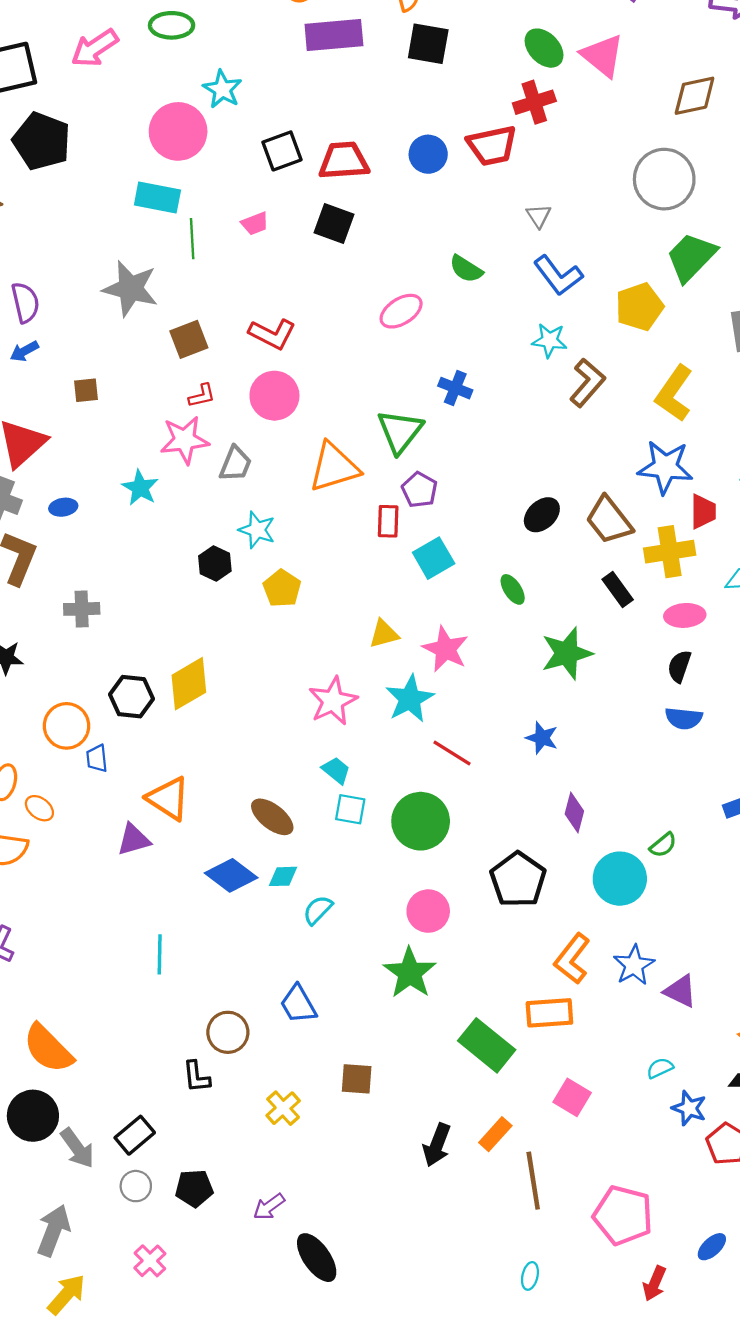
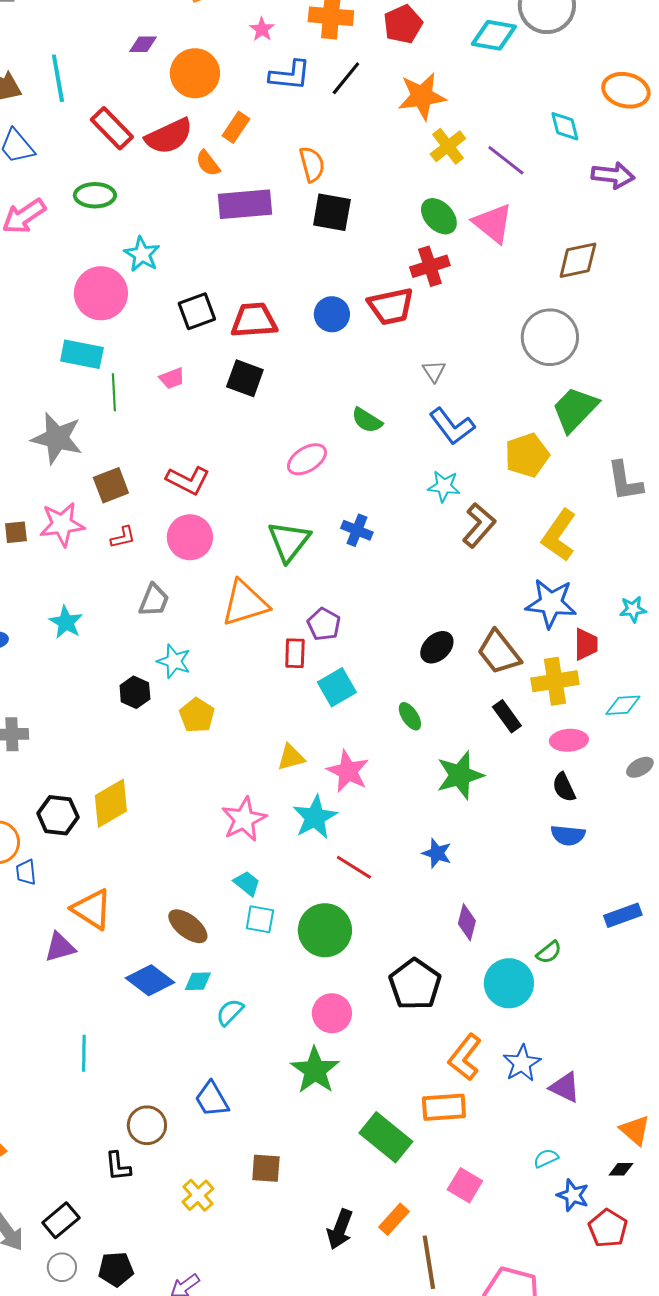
green triangle: (400, 431) -> (289, 541), moved
pink star: (185, 440) -> (62, 524), moved
black semicircle: (679, 666) -> (564, 787), turned -44

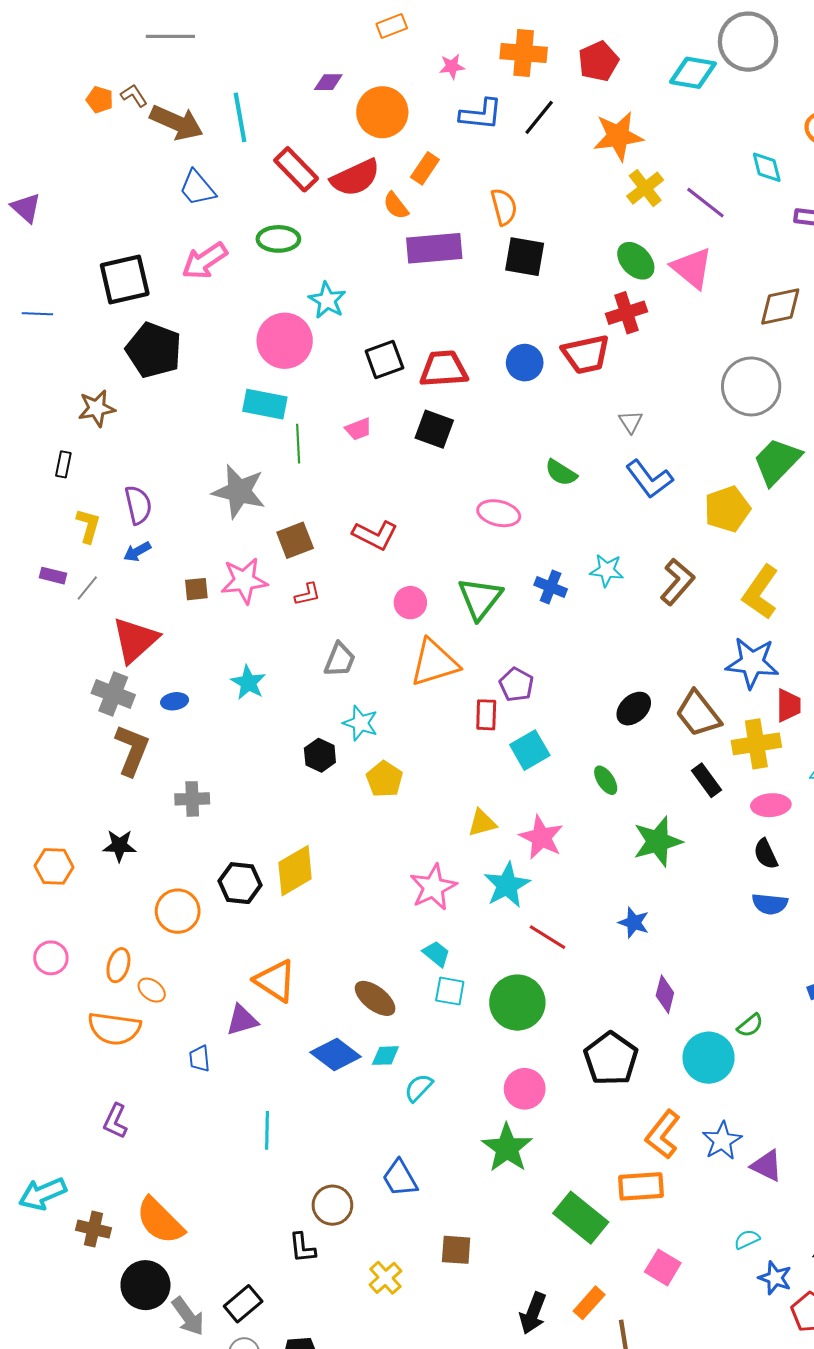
pink star: (262, 29) -> (452, 66), turned 30
pink ellipse: (307, 459) -> (499, 513), turned 45
cyan star: (444, 486) -> (607, 570), moved
pink circle: (190, 537) -> (410, 603), moved, size x0.7
blue trapezoid: (26, 872) -> (199, 1059), moved

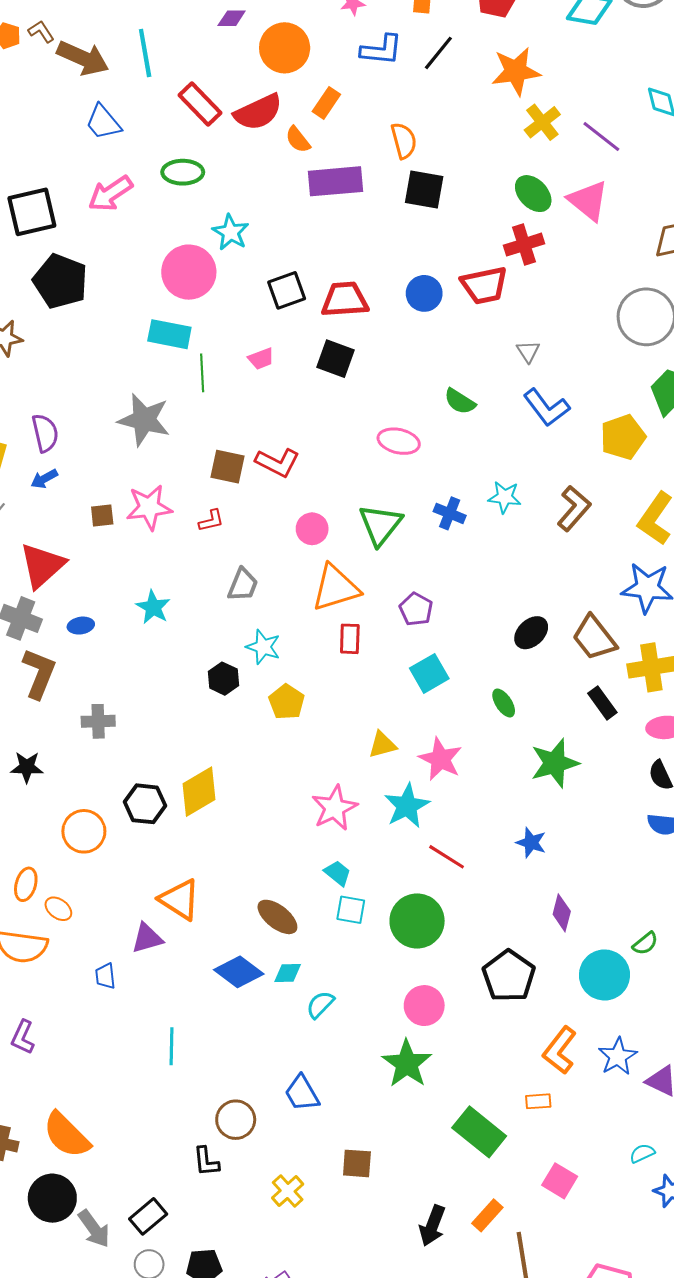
brown square: (295, 540) -> (228, 467), moved, turned 33
red rectangle: (486, 715) -> (350, 639), moved
orange rectangle: (641, 1186) -> (538, 1101), size x0.6

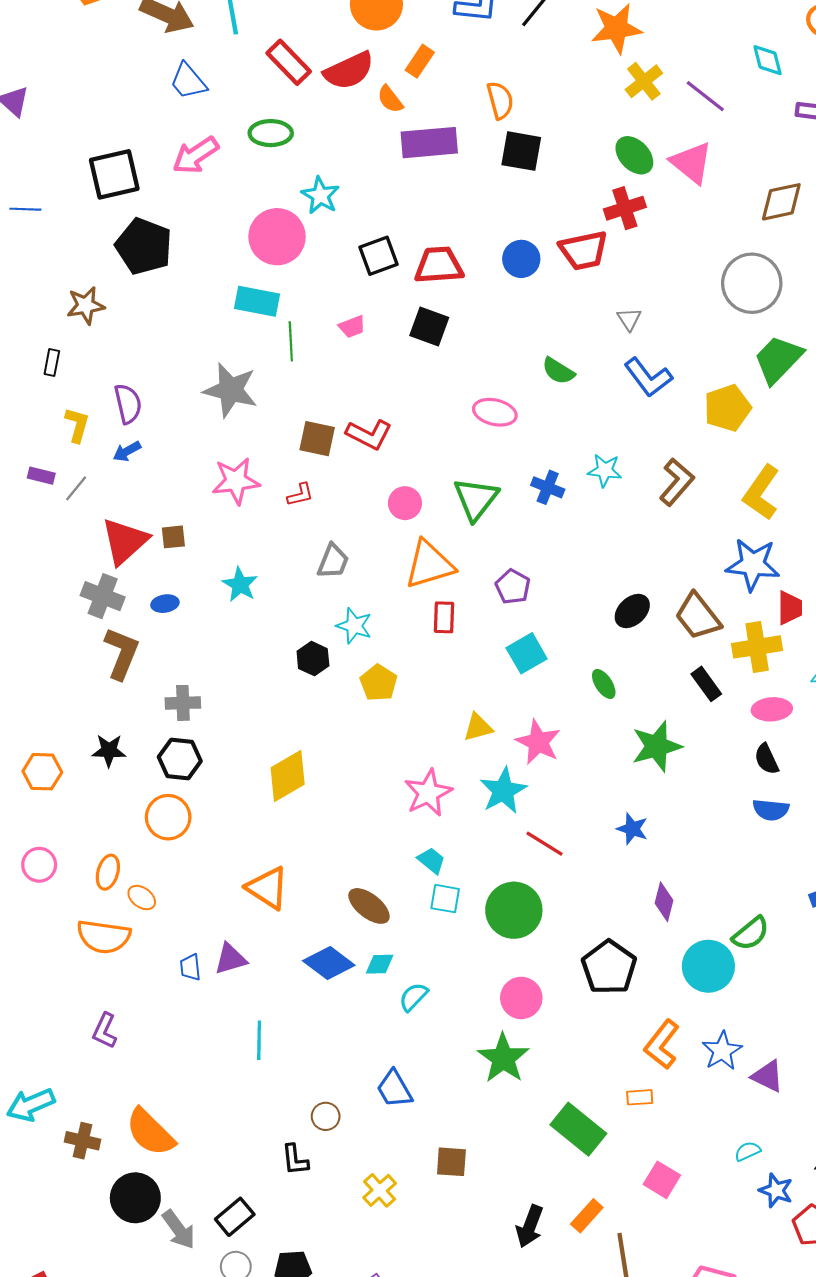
brown square: (102, 516) -> (173, 537), moved
black hexagon: (145, 804) -> (180, 759), moved
purple triangle: (147, 938) -> (231, 959), moved
green semicircle: (645, 943) -> (751, 933), size x1.4
brown circle: (236, 1120) -> (326, 1116), size x0.7

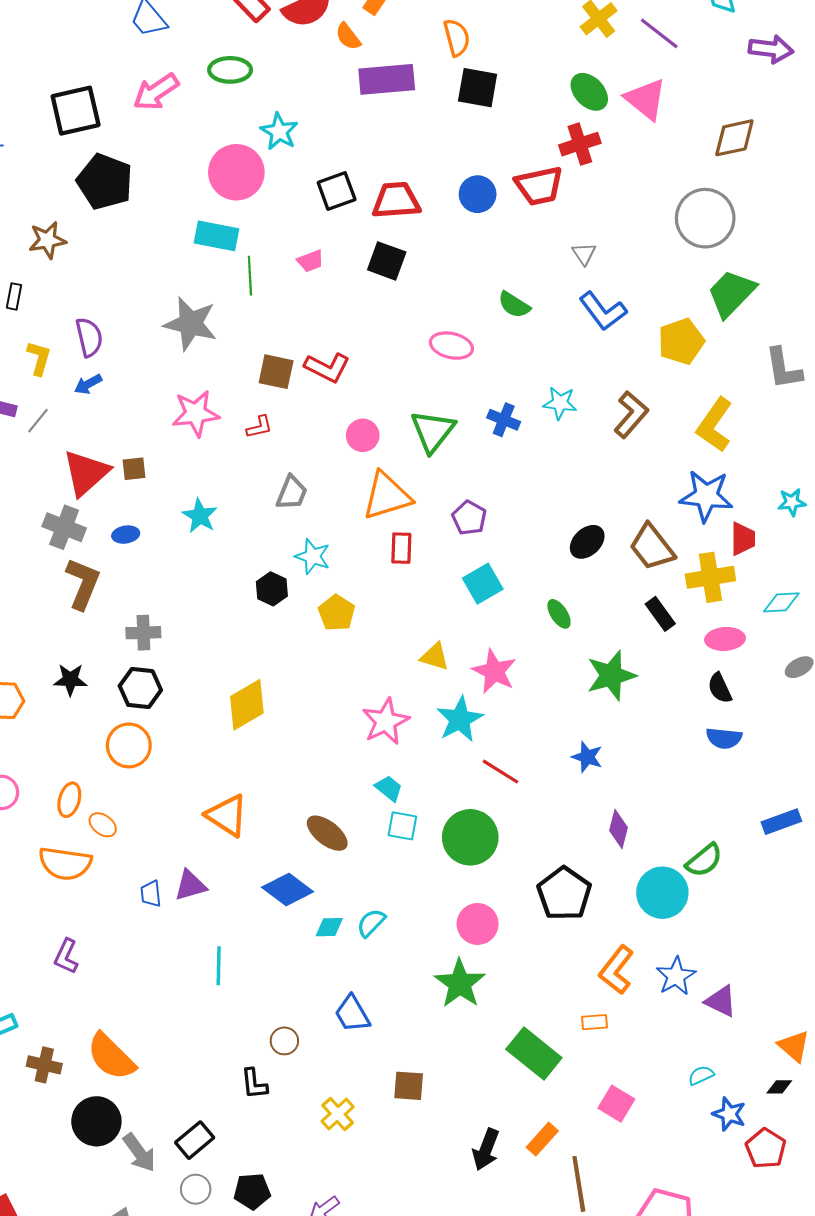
yellow triangle: (478, 727) -> (435, 657), turned 32
cyan diamond: (380, 964) -> (329, 927), moved

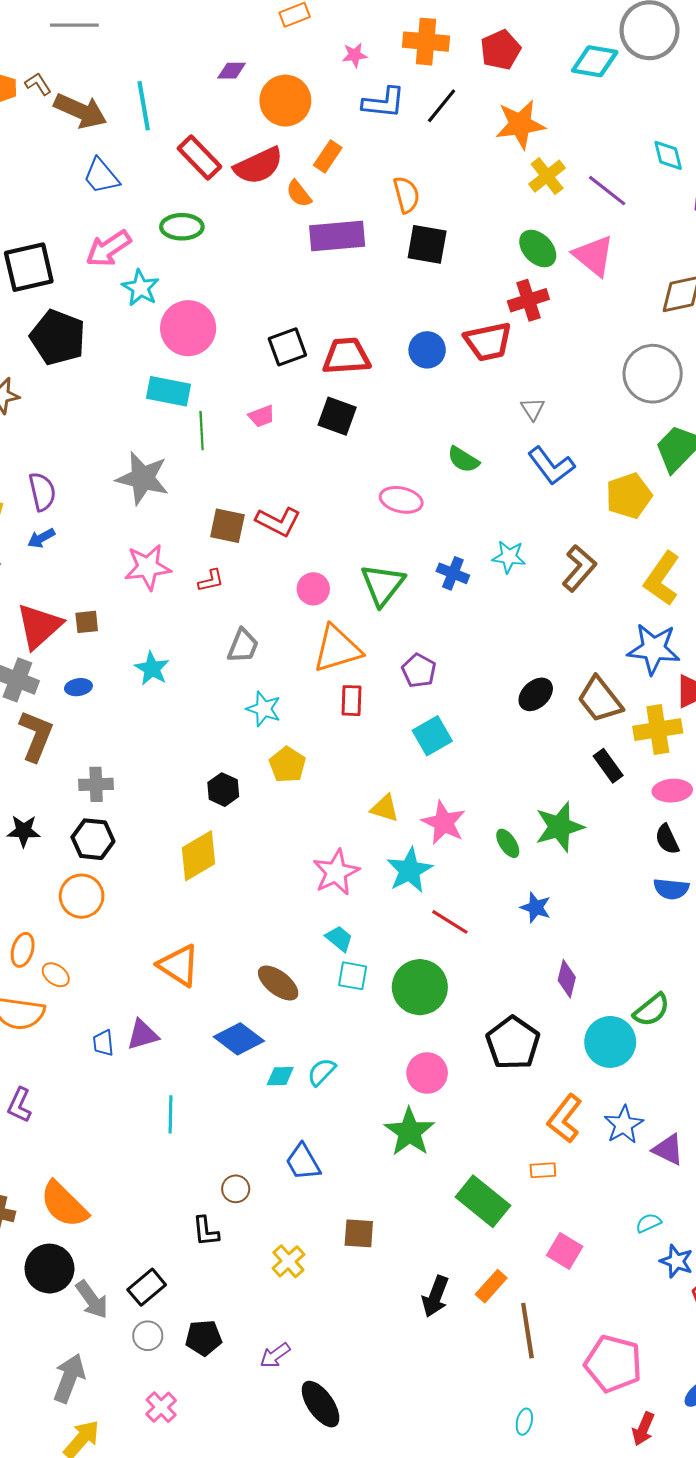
cyan star: (279, 132) -> (141, 288), moved
black hexagon: (272, 589) -> (223, 790), moved
green ellipse: (559, 614) -> (508, 843), moved

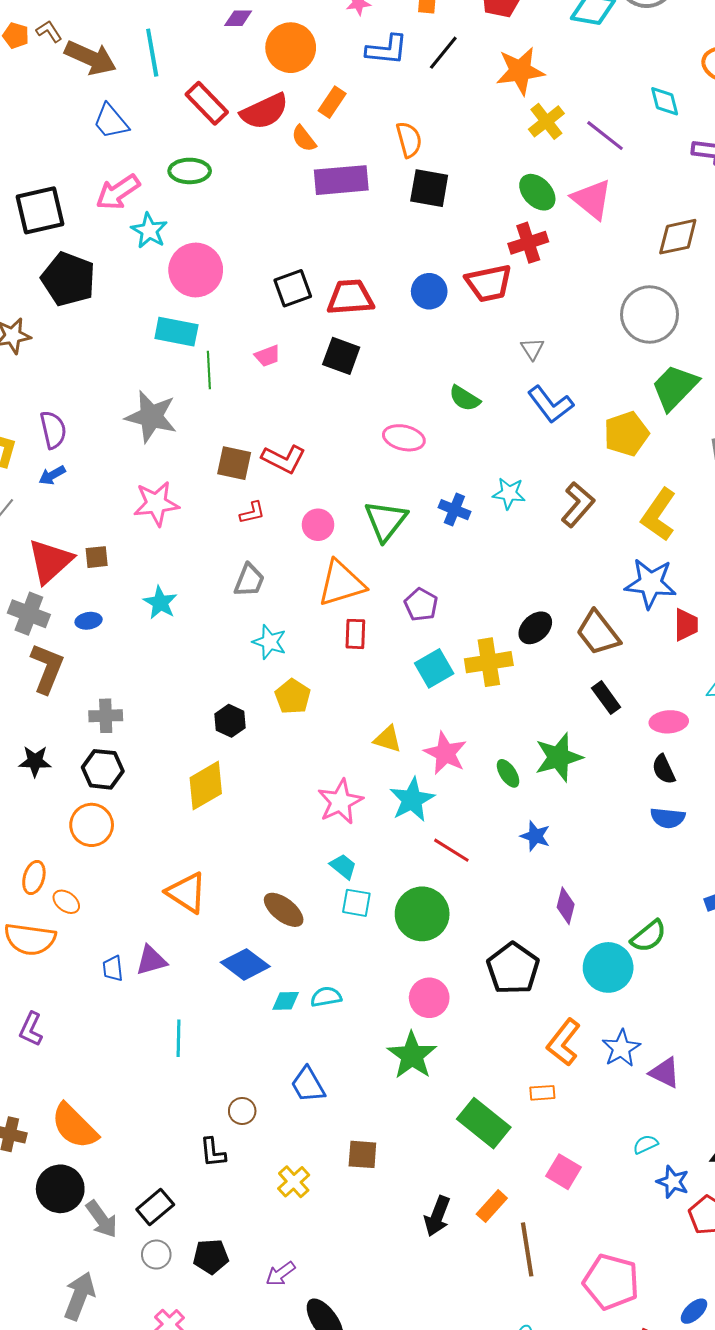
red L-shape: (211, 581) -> (252, 513), moved
yellow cross: (658, 730) -> (489, 662), moved
cyan semicircle: (322, 1072) -> (326, 997), turned 36

